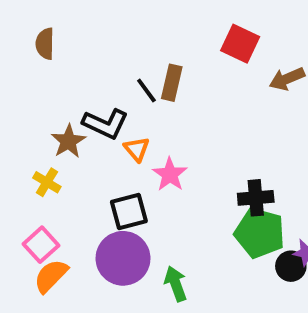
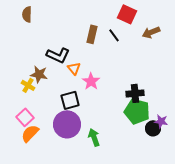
black line: (146, 90) -> (114, 35), moved
brown star: (68, 141) -> (39, 74), moved, turned -30

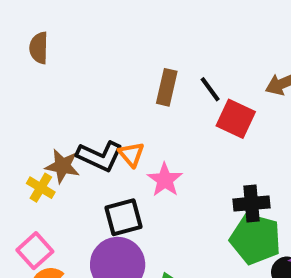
red square: (127, 14) -> (236, 119), moved
black L-shape: (58, 55) -> (100, 156), moved

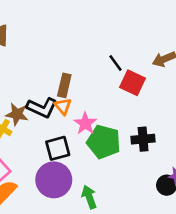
brown rectangle: (167, 87) -> (64, 85), moved
green pentagon: (255, 239) -> (104, 142), moved

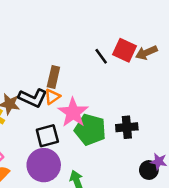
red square: (133, 83) -> (124, 50), moved
orange triangle: (63, 106) -> (52, 97), turned 35
pink star: (85, 123) -> (73, 113), size x1.4

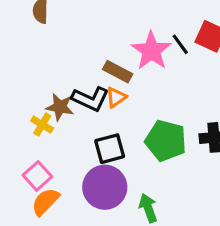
brown rectangle: (53, 77) -> (118, 72), turned -75
pink star: (73, 113) -> (151, 51), moved

